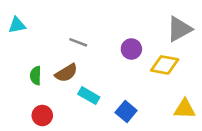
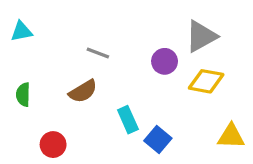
gray triangle: (179, 29) -> (201, 36), moved
green semicircle: (36, 76) -> (23, 95), moved
cyan rectangle: (89, 96) -> (128, 120), moved, turned 36

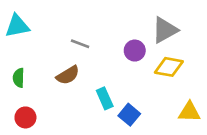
cyan triangle: (21, 31) -> (17, 26), size x1.4
red circle: (53, 145) -> (25, 117), moved

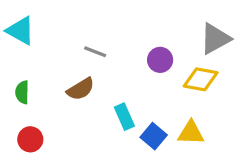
cyan triangle: (17, 26) -> (21, 31), turned 40
gray triangle: (165, 30) -> (215, 39), moved
yellow triangle: (189, 112) -> (191, 133), moved

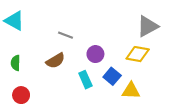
purple circle: (160, 60) -> (95, 54), moved
blue square: (154, 136) -> (112, 76), moved

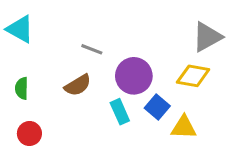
purple circle: (95, 54) -> (134, 76), size x1.5

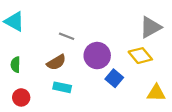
yellow diamond: (193, 76) -> (140, 56), turned 40
cyan rectangle: (120, 112) -> (62, 87), moved, turned -54
yellow triangle: (184, 127) -> (156, 93), moved

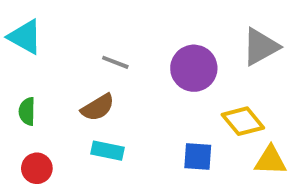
purple circle: (97, 56) -> (194, 68), moved
yellow diamond: (140, 56) -> (243, 121), moved
blue square: (114, 78) -> (198, 157), moved, turned -36

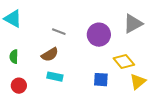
yellow triangle: (270, 160) -> (138, 82), turned -42

